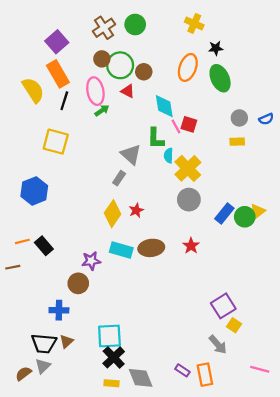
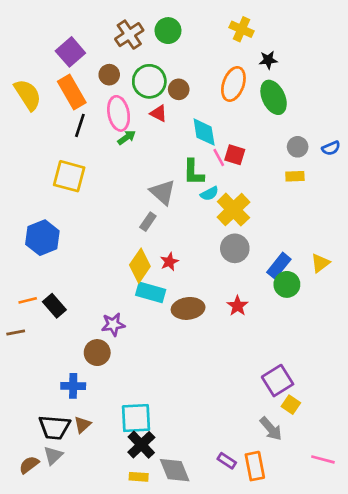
brown circle: (102, 59) -> (109, 75), moved
yellow semicircle: (33, 90) -> (28, 95), moved
cyan semicircle: (168, 156) -> (209, 194), turned -120
green circle: (245, 217) -> (287, 284), moved
cyan rectangle: (121, 250) -> (151, 292), moved

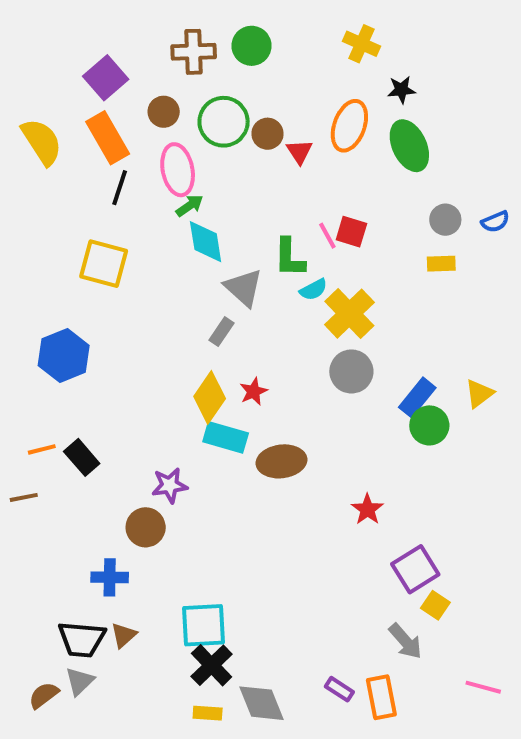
brown cross: (129, 35) -> (194, 52), turned 32
red triangle: (159, 113) -> (299, 152), moved, turned 30
cyan diamond: (204, 132) -> (206, 242), moved
red star: (237, 306) -> (367, 509), moved

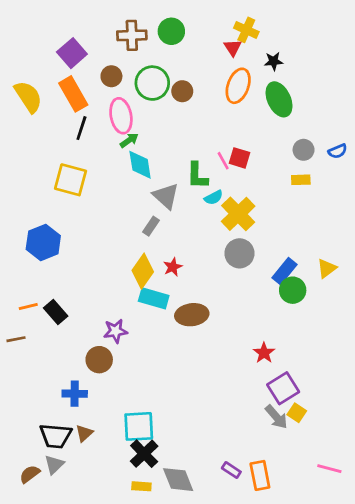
red triangle: (299, 152) -> (233, 48), moved
red star: (367, 509) -> (264, 353), moved
gray arrow: (405, 641) -> (276, 417), moved

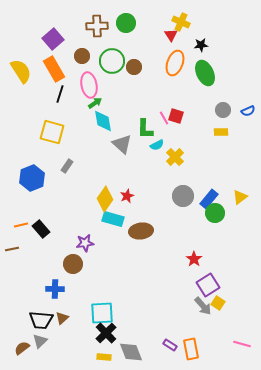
yellow cross: (238, 214) -> (175, 157), size x0.7
gray rectangle: (151, 226) -> (67, 166), moved
gray circle: (239, 253) -> (183, 196), moved

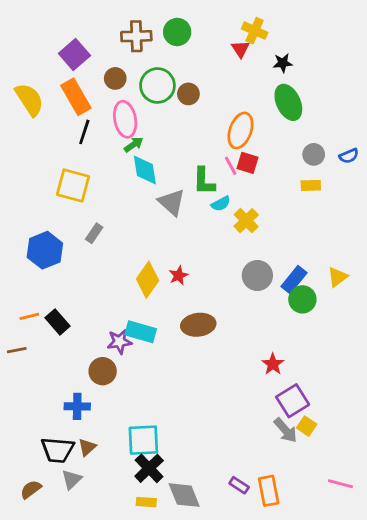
orange ellipse: (175, 63) -> (240, 131), moved
cyan rectangle: (113, 219) -> (141, 332), moved
gray triangle: (40, 341) -> (72, 480), moved

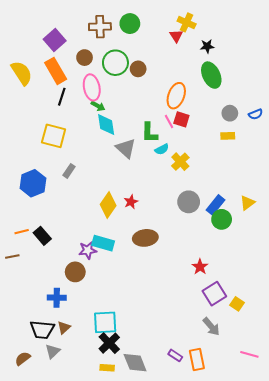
green arrow: (134, 145) -> (98, 106), turned 64
yellow square: (307, 426) -> (237, 304), moved
gray arrow: (286, 430) -> (211, 327), moved

